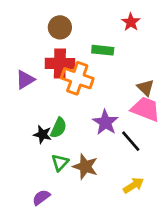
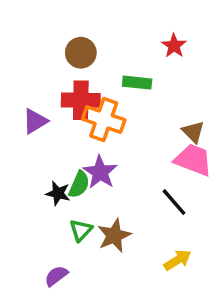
purple star: (105, 122) -> (100, 172), moved
brown star: (85, 167) -> (114, 235), turned 30

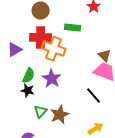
green semicircle: (79, 185) -> (29, 76), moved

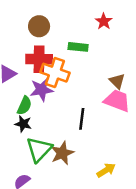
purple star: (52, 79) -> (41, 90), moved, turned 30
black line: (94, 96) -> (82, 119), moved, turned 48
green triangle: (41, 112) -> (39, 149), size x1.6

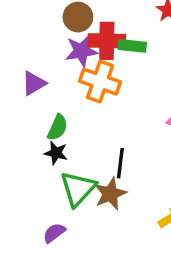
red cross: (39, 59) -> (107, 41), moved
purple star: (41, 90) -> (81, 51), moved
black line: (82, 119) -> (120, 163), moved

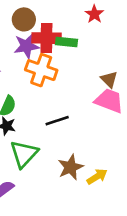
black line: (120, 163) -> (57, 121), moved, turned 65
brown star: (110, 194) -> (70, 167), moved

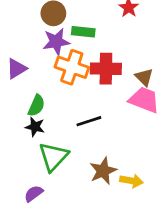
red cross: (46, 38) -> (106, 69), moved
green rectangle: (66, 42) -> (83, 32), moved
yellow arrow: (97, 177) -> (131, 181), turned 42

